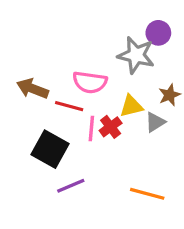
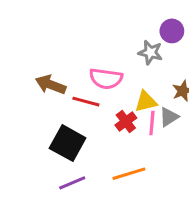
gray star: (136, 55) -> (150, 52), size x0.7
pink line: (91, 128) -> (152, 123), moved
purple line: (71, 186) -> (72, 183), moved
orange line: (147, 194) -> (129, 174), moved, turned -32

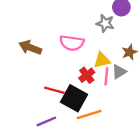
red line: (86, 102) -> (54, 90), moved
black square: (68, 143) -> (74, 98), moved

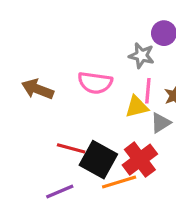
red cross: (87, 75) -> (140, 160), moved, size x1.5
pink line: (106, 76) -> (148, 91), moved

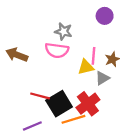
gray star: (141, 56) -> (63, 31), moved
black square: (98, 160) -> (59, 104), turned 30

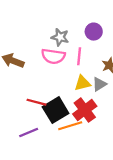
purple circle: (105, 16) -> (94, 32), moved
pink line: (93, 56) -> (79, 56), moved
yellow triangle: (86, 67) -> (82, 83), moved

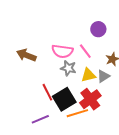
gray star: (60, 37) -> (68, 68), moved
pink line: (79, 56) -> (85, 51), turned -42
red line: (36, 102) -> (47, 92), turned 48

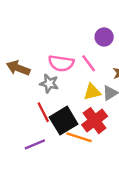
gray star: (68, 68) -> (49, 84), moved
orange line: (77, 113) -> (79, 137), turned 35

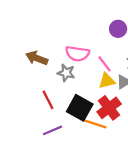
pink line: (89, 63) -> (104, 64), moved
red line: (43, 112) -> (48, 100), moved
black square: (64, 121) -> (80, 108), turned -30

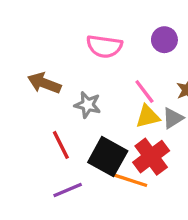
pink semicircle: (77, 54) -> (104, 46), moved

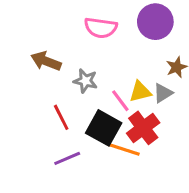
purple circle: (164, 40) -> (155, 22), size x1.5
pink line: (144, 91) -> (120, 101), moved

